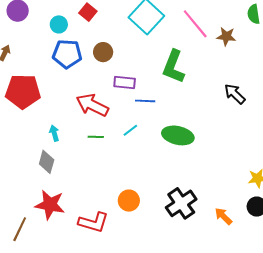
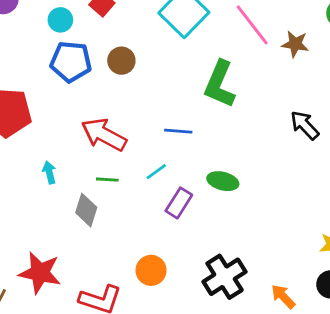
purple rectangle: (125, 82) -> (179, 203), moved, turned -65
green ellipse: (178, 135) -> (223, 181), size x0.7
gray diamond: (47, 162) -> (86, 210), moved

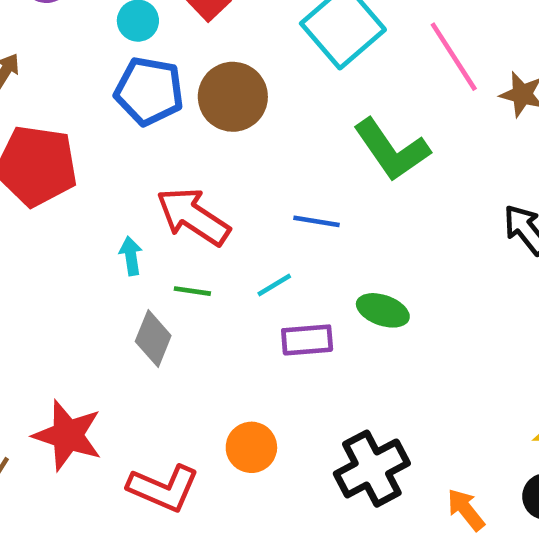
brown circle: (121, 61) -> (233, 97), size x1.5
green L-shape: (220, 84) -> (392, 150), turned -63
cyan arrow: (49, 172) -> (131, 256), moved
purple rectangle: (179, 203) -> (307, 340), turned 48

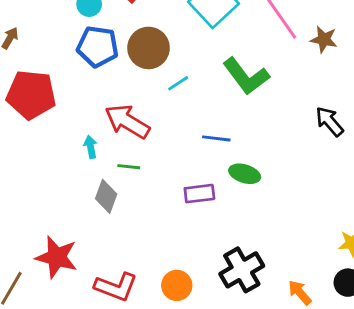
blue line: (316, 221) -> (216, 138), moved
cyan line: (274, 285) -> (178, 83), moved
orange circle: (251, 447) -> (177, 285), moved

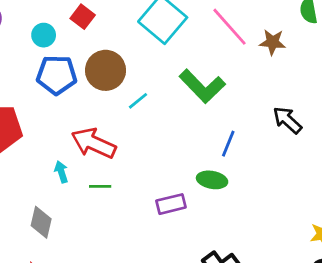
blue line: (216, 138) -> (228, 144), moved, turned -68
gray diamond: (106, 196) -> (41, 222), moved

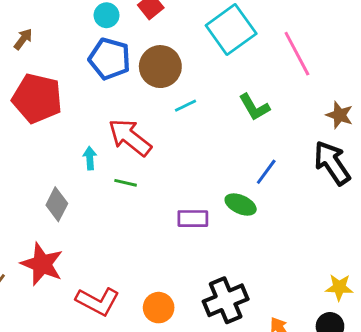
brown star: (273, 42) -> (339, 115), moved
green L-shape: (202, 86) -> (254, 107), size x0.7
black arrow: (287, 120) -> (332, 163), size x1.4

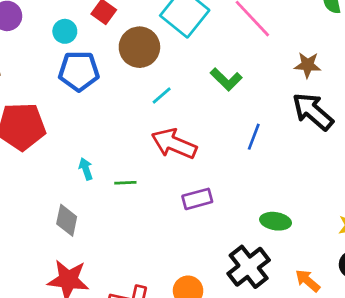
brown circle: (160, 67) -> (139, 47), moved
red arrow: (130, 137) -> (174, 144), moved
green ellipse: (241, 204) -> (276, 221), moved

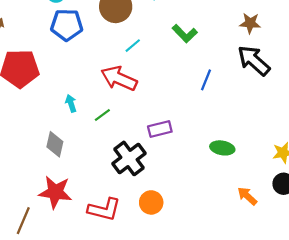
red arrow: (174, 144) -> (119, 78), moved
green line: (125, 183) -> (102, 115), turned -35
black cross: (249, 267) -> (129, 158), moved

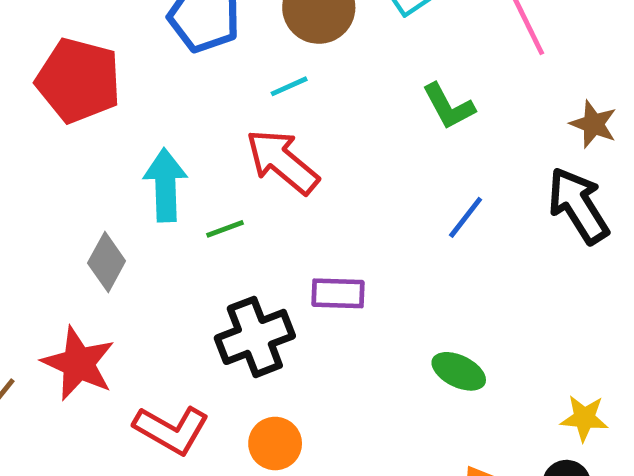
cyan line: (133, 46) -> (289, 86), moved
cyan arrow: (71, 103) -> (165, 185), size x1.8

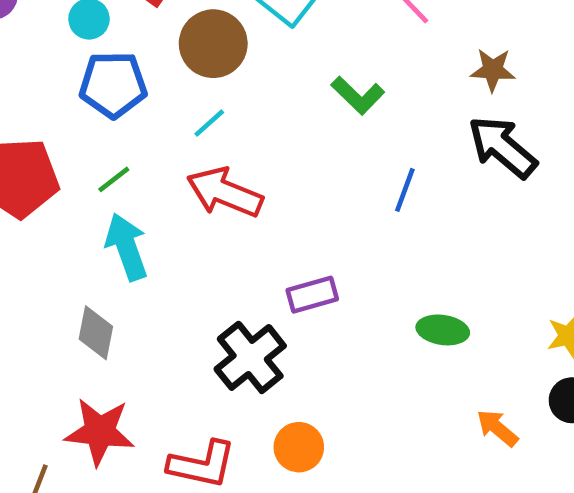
green line: (225, 229) -> (114, 179), moved

